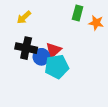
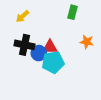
orange star: (96, 23) -> (87, 42), moved
red triangle: (53, 50) -> (50, 47), turned 42

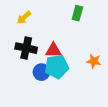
orange star: (87, 42) -> (94, 61), moved
blue circle: (39, 53) -> (41, 72), moved

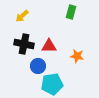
orange star: (94, 61) -> (77, 56), moved
cyan pentagon: (57, 67) -> (52, 84), moved

